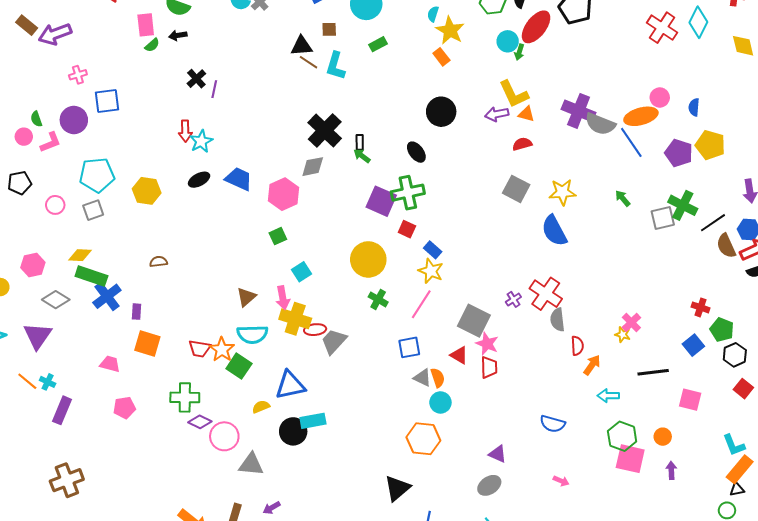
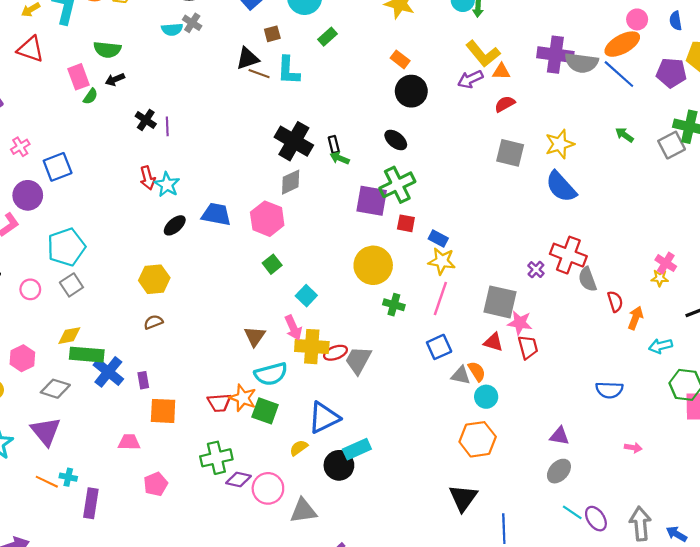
orange rectangle: (441, 57) -> (400, 59), moved
yellow hexagon: (147, 191) -> (154, 279), moved

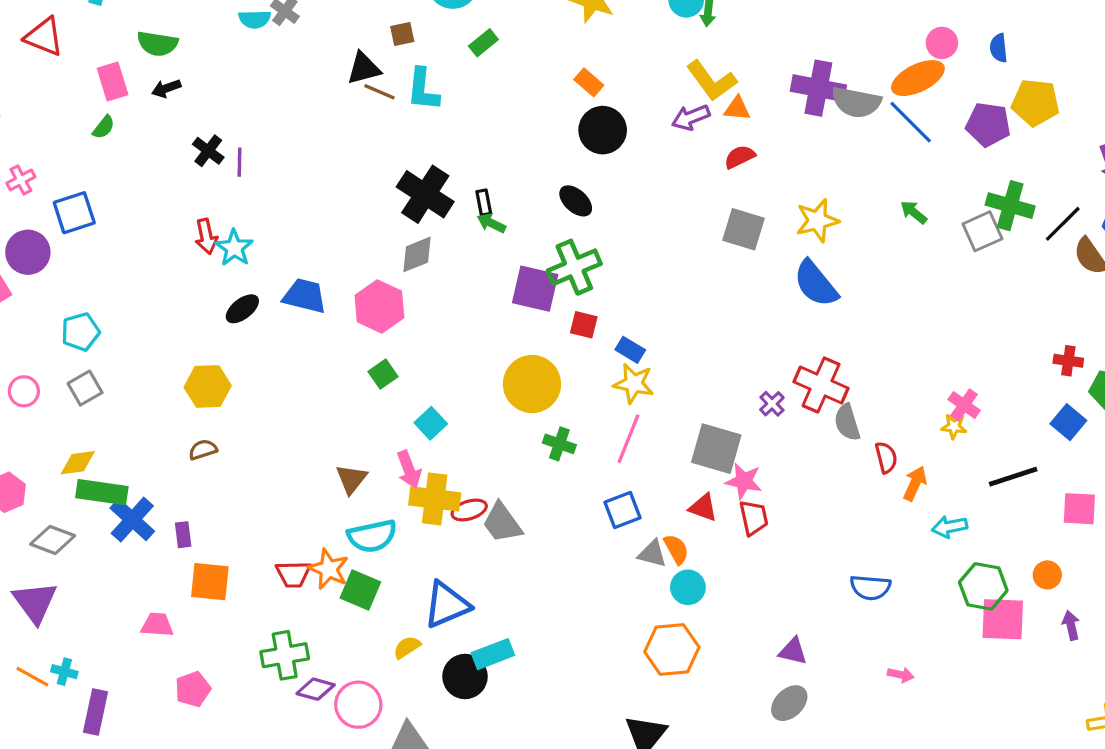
green semicircle: (90, 96) -> (104, 127), moved
cyan pentagon: (66, 247) -> (80, 332), size x0.7
gray trapezoid: (358, 360) -> (502, 523), turned -68

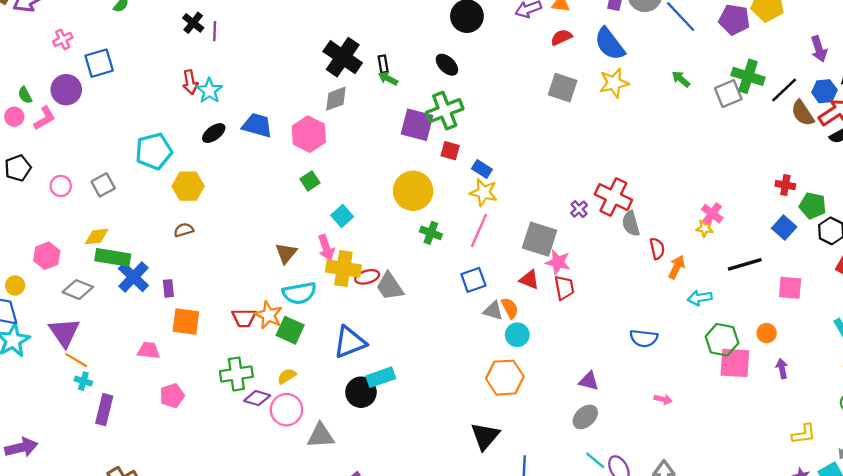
blue semicircle: (816, 284) -> (610, 44), moved
cyan pentagon: (80, 332) -> (154, 151), moved, size x1.4
yellow semicircle: (407, 647) -> (287, 376), moved
orange line: (32, 677) -> (76, 360), moved

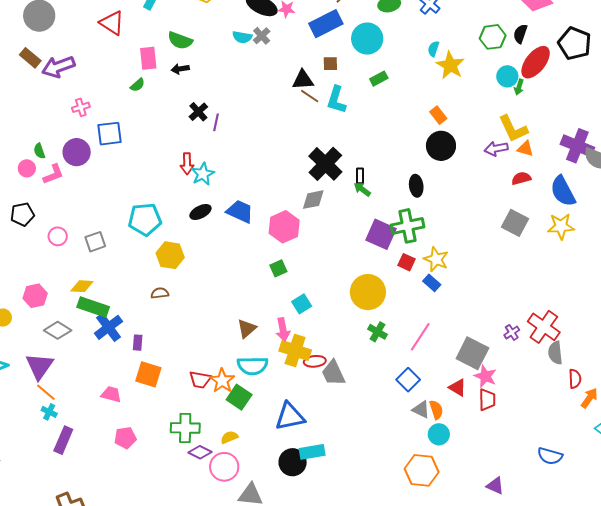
black ellipse: (447, 65) -> (416, 186), turned 30
yellow star: (484, 192) -> (436, 259), moved
blue square: (473, 280) -> (408, 380), turned -35

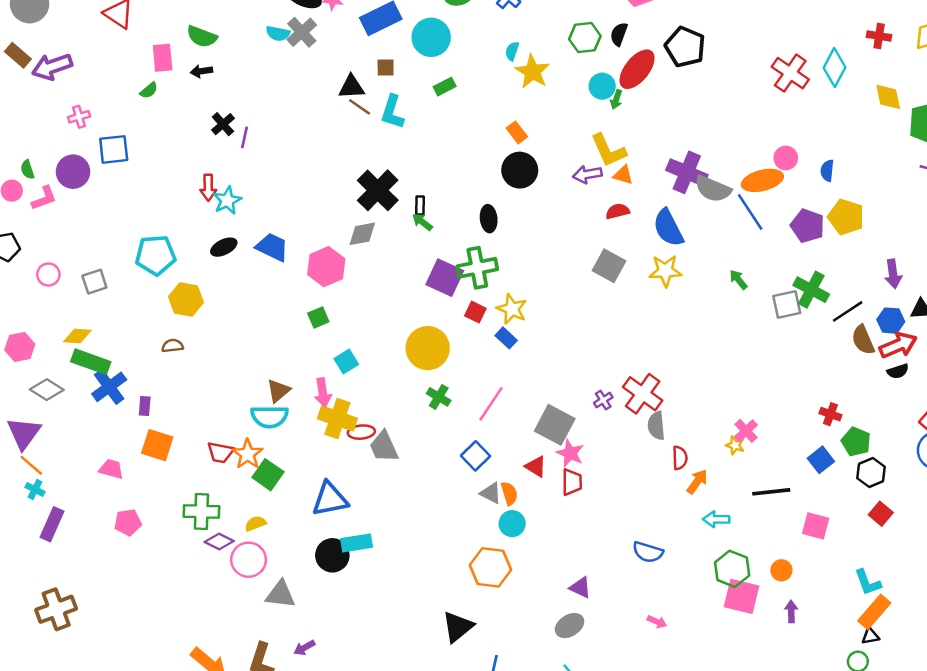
gray cross: (262, 36) -> (302, 32), size x1.4
cyan semicircle: (253, 366) -> (269, 417), moved

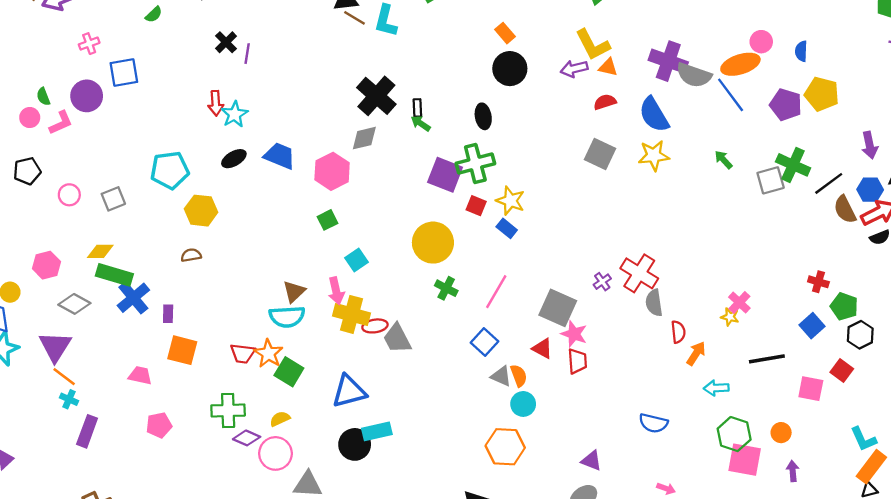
red square: (881, 514) -> (842, 370), moved

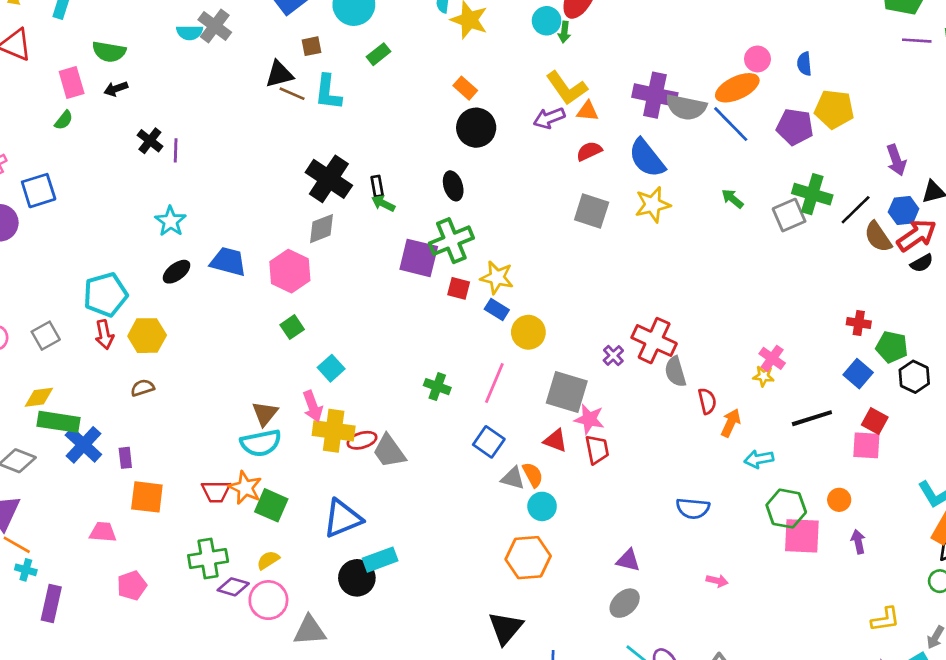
red arrow: (216, 103) -> (104, 335), moved
yellow circle: (433, 243) -> (528, 332), moved, size x0.7
red square: (842, 370) -> (875, 421), moved

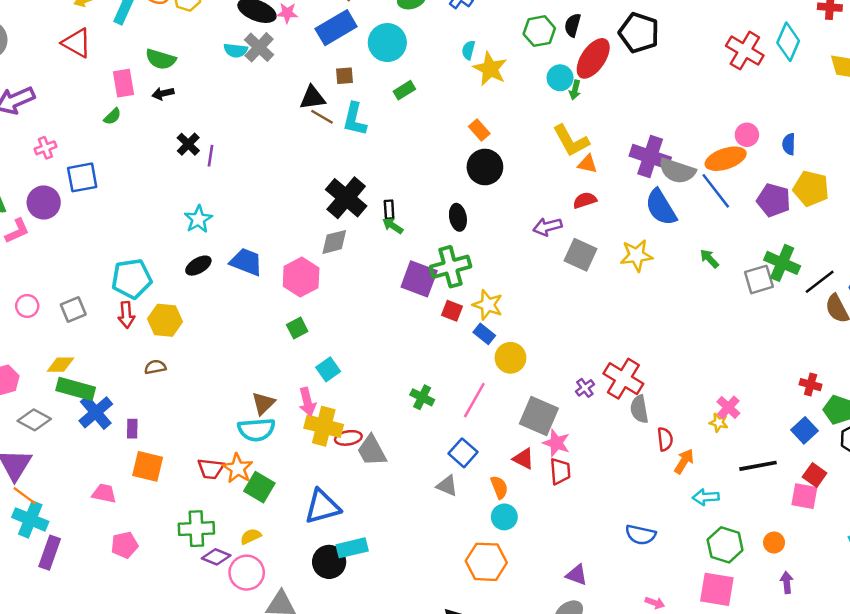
purple arrow: (549, 118) -> (547, 227), moved
blue semicircle: (647, 158) -> (661, 207), moved
gray triangle: (513, 478) -> (447, 486), moved
pink square: (802, 536) -> (717, 589), moved
cyan cross: (26, 570) -> (30, 519), size x1.8

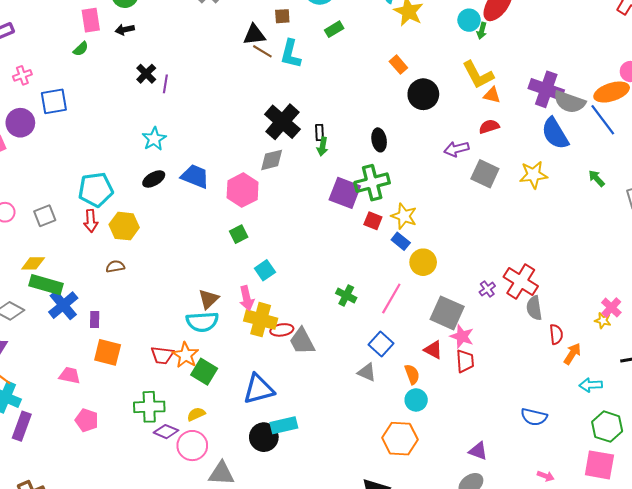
black circle: (485, 167) -> (423, 94), moved
green arrow: (393, 226) -> (322, 147), turned -114
pink pentagon: (125, 545) -> (87, 420), turned 30

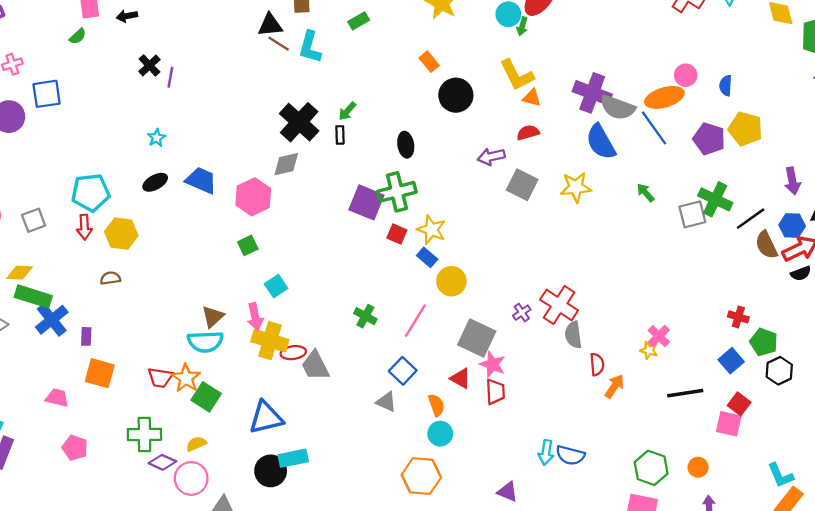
cyan star: (154, 139) -> (157, 138), size x0.7
green arrow: (322, 147) -> (347, 111), moved, turned 30
cyan arrow: (591, 385) -> (546, 453), moved, turned -80

